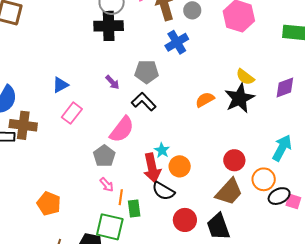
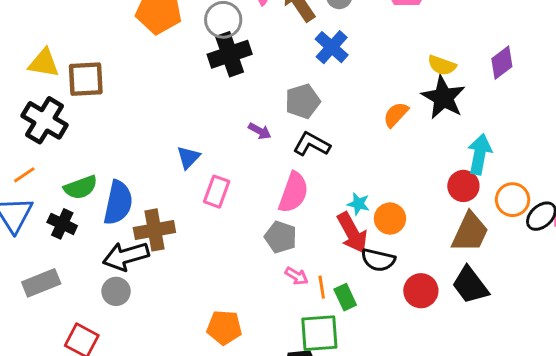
cyan arrow: (282, 148) -> (480, 154), moved

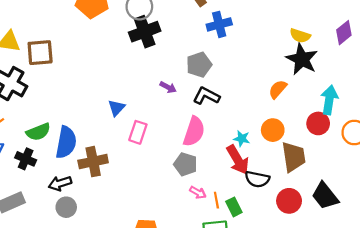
blue cross: (332, 47) -> (219, 24), turned 35
orange semicircle: (396, 115) -> (278, 89), moved
orange circle: (390, 219) -> (273, 130), moved
brown trapezoid: (470, 232) -> (293, 157), moved, turned -32
black arrow: (126, 256) -> (60, 183), moved, size x0.7

